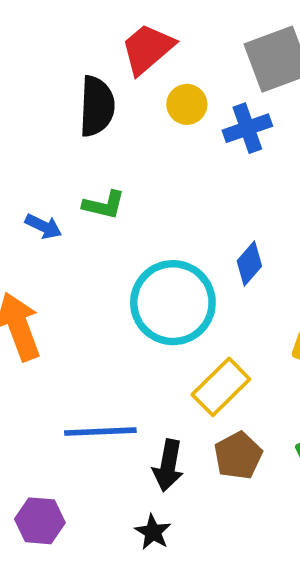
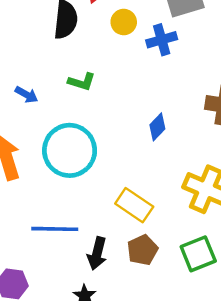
green L-shape: (104, 205) -> (82, 82), moved
cyan circle: (173, 303) -> (70, 150), moved
yellow rectangle: (221, 387) -> (134, 205), turned 75

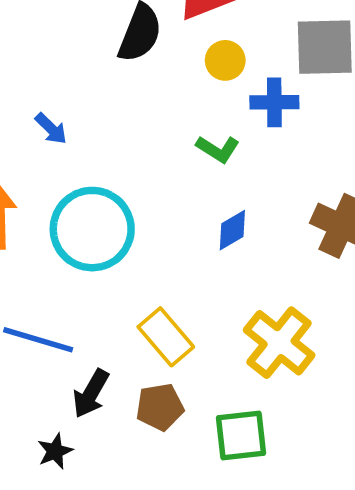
green L-shape: (82, 82) -> (218, 149), moved

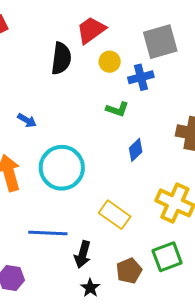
brown pentagon: (160, 407) -> (129, 271), moved
black star: (55, 451) -> (90, 288), moved

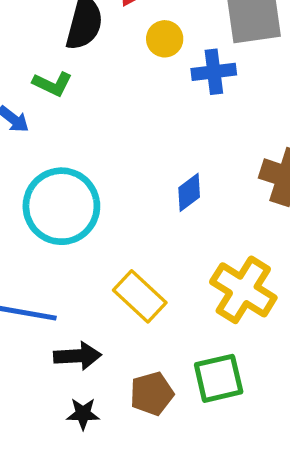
green L-shape: (117, 109) -> (52, 84), moved
black arrow: (83, 254) -> (78, 356), turned -116
black star: (90, 288) -> (83, 414), turned 30

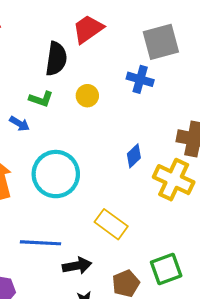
yellow circle: (165, 39) -> (87, 96), moved
blue cross: (214, 72) -> (140, 79), turned 30
yellow cross: (243, 290) -> (174, 180), moved

